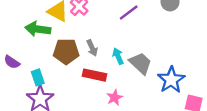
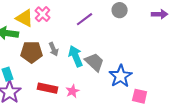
cyan arrow: (118, 56) -> (76, 56), size x1.5
red rectangle: (94, 75) -> (48, 88), moved

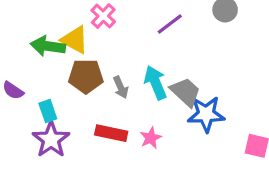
yellow triangle: (25, 18) -> (75, 40), moved
gray arrow: (54, 49) -> (121, 87), moved
blue star: (121, 76) -> (206, 114), moved, turned 30

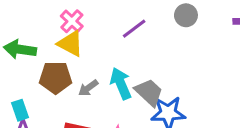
yellow triangle: (75, 40) -> (70, 43), moved
gray arrow: (121, 87) -> (88, 88), turned 78

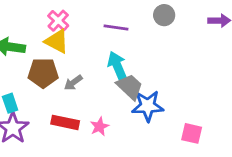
purple line: (134, 29) -> (116, 28), turned 45
cyan arrow: (121, 83) -> (117, 66), moved

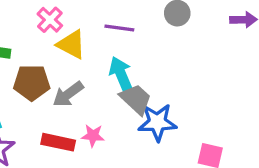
yellow triangle: (57, 41) -> (71, 45), moved
gray arrow: (73, 83) -> (68, 94), size x1.4
pink star: (99, 127) -> (93, 136), moved, turned 30

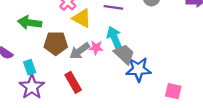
pink star: (93, 136) -> (96, 48), moved
red rectangle: (58, 142) -> (73, 82), turned 48

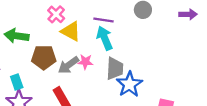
cyan arrow: (114, 38) -> (105, 38), moved
gray trapezoid: (124, 54) -> (115, 69), turned 50
blue star: (138, 69) -> (129, 84), turned -30

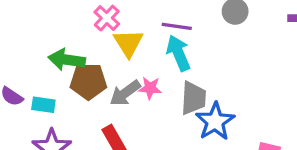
yellow triangle: (71, 31) -> (128, 43), turned 30
green arrow: (17, 36) -> (67, 60), moved
cyan rectangle: (17, 82) -> (43, 105), moved, turned -63

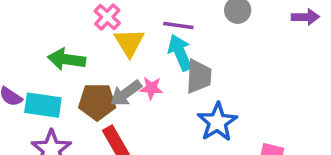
brown pentagon: (88, 81) -> (97, 102), moved
gray trapezoid: (193, 98) -> (199, 76), moved
cyan rectangle: (43, 105) -> (43, 105), size x1.5

